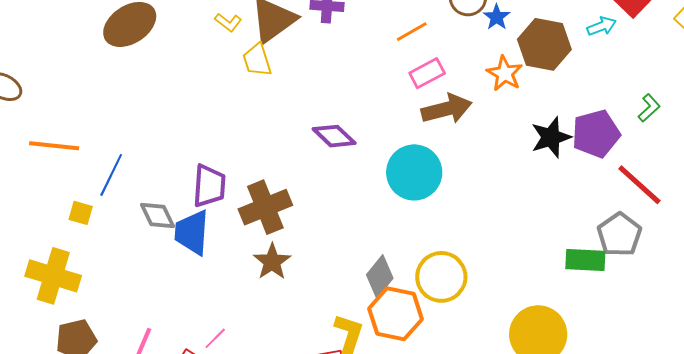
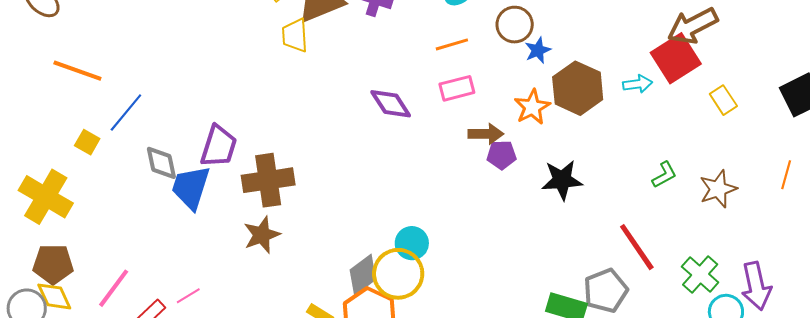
brown arrow: (447, 109) -> (486, 134), moved, size x0.7
purple pentagon: (596, 134) -> (502, 155), moved, size x0.6
purple diamond: (334, 136) -> (391, 104), moved
cyan circle: (414, 172) -> (412, 243), moved, size x0.6
yellow circle: (441, 277) -> (398, 274), moved

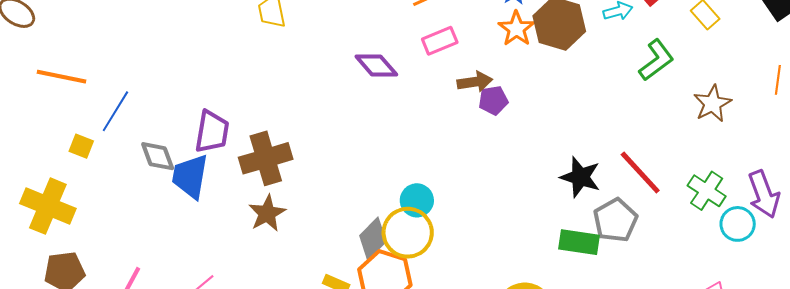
orange star: (532, 107) -> (516, 29), moved
green L-shape: (664, 175) -> (656, 60), moved, size x1.5
black star: (562, 180) -> (580, 177), moved, turned 30

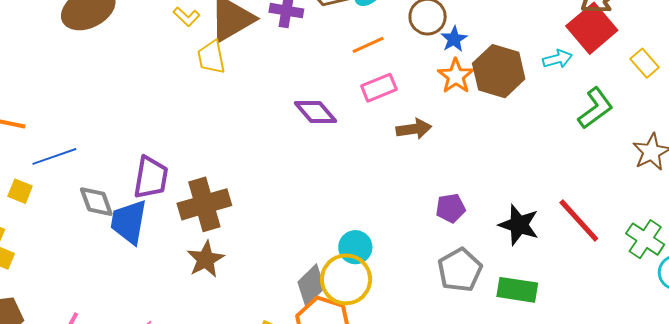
purple pentagon: (493, 100) -> (451, 208), moved
blue line: (115, 111) -> (54, 156), turned 39
gray pentagon: (615, 220) -> (460, 270), moved

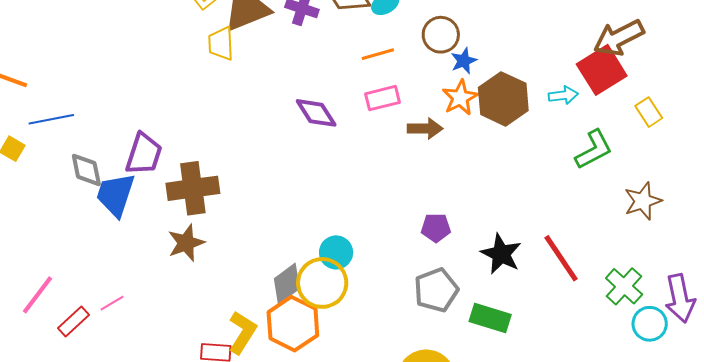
brown arrow: (414, 129) -> (425, 129), moved

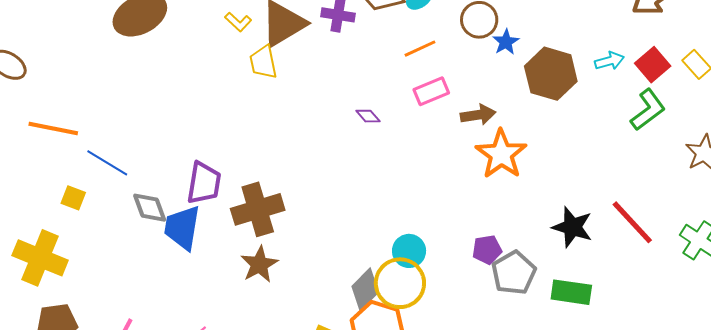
red square: (602, 70) -> (653, 65), moved, size x0.7
orange star: (460, 98) -> (501, 154), moved, size x1.4
purple diamond: (316, 113) -> (368, 116), size x0.6
blue line: (51, 119) -> (107, 163), turned 51
purple pentagon: (436, 228) -> (487, 250), moved

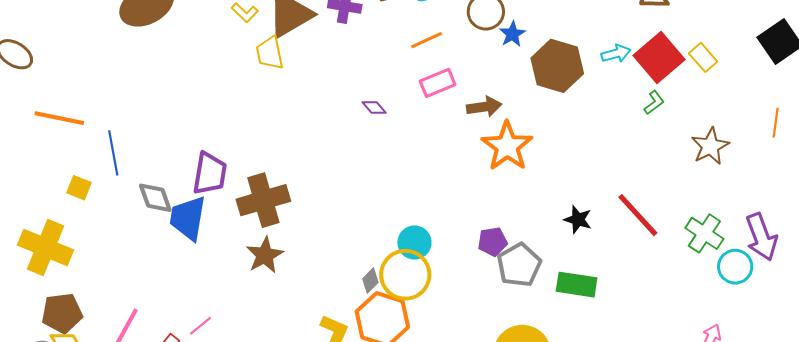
red square: (653, 65) -> (659, 57), size x1.4
green L-shape: (648, 110) -> (654, 103), size x0.6
blue line: (107, 163) -> (113, 153), turned 48
black star: (572, 227) -> (578, 219), size x0.7
gray diamond: (365, 289) -> (370, 281), size x0.6

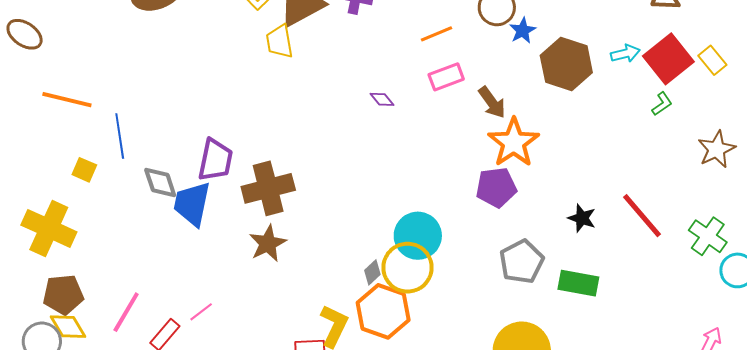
brown arrow: (484, 107) -> (492, 102), turned 60
cyan circle: (414, 242) -> (418, 236), size x1.4
purple pentagon: (492, 242) -> (496, 187), moved, size x1.4

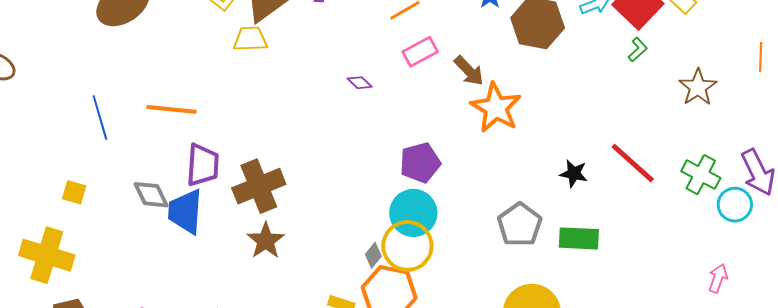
yellow trapezoid: (279, 41) -> (250, 39), turned 105
orange line: (67, 100) -> (171, 109), moved
blue line: (120, 136) -> (100, 117), moved
purple pentagon: (496, 187) -> (420, 163), moved

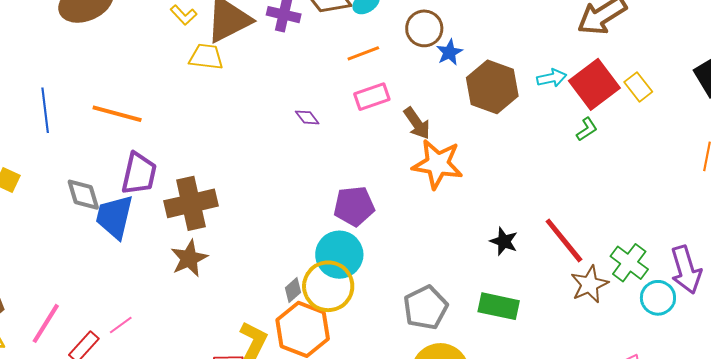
brown star: (698, 87) -> (589, 284), moved
orange star: (496, 108) -> (438, 164), turned -30
gray pentagon: (520, 225) -> (426, 308), moved

